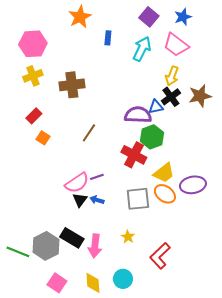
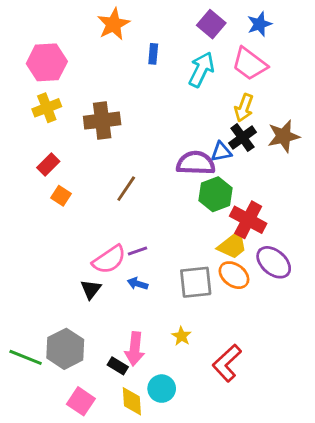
red cross: (134, 155) -> (248, 220), moved
purple ellipse: (193, 185) -> (274, 262), turned 50
black triangle: (80, 200) -> (91, 289), moved
black rectangle: (72, 238) -> (118, 366), moved, size x0.6
cyan circle: (123, 279) -> (162, 389), moved

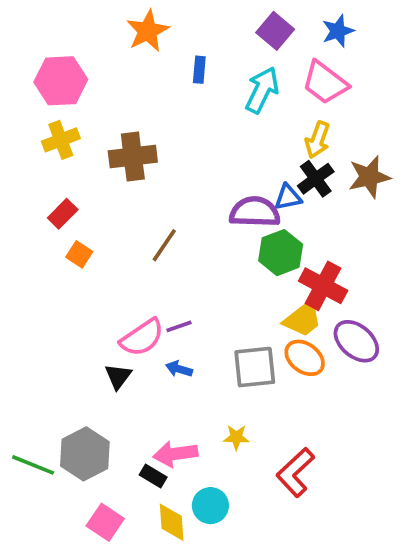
yellow star: (182, 336) -> (236, 437), turned -30
pink arrow: (135, 349) -> (175, 454), turned 76

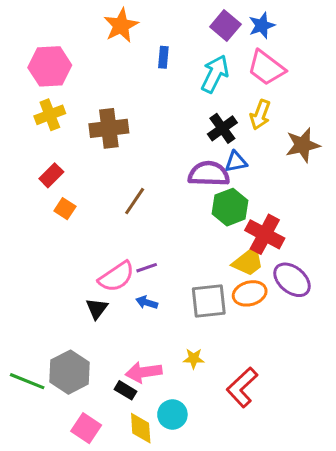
blue star: (338, 31) -> (262, 25), moved
black cross: (316, 179) -> (222, 128), moved
orange ellipse: (305, 358) -> (250, 293), turned -52

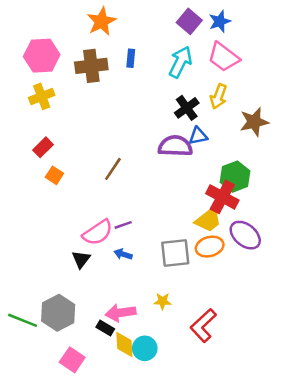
blue rectangle: (163, 57) -> (131, 58), moved
brown cross: (109, 128) -> (91, 66), moved
green hexagon: (230, 207) -> (235, 177), moved
yellow diamond: (141, 428) -> (124, 345), moved

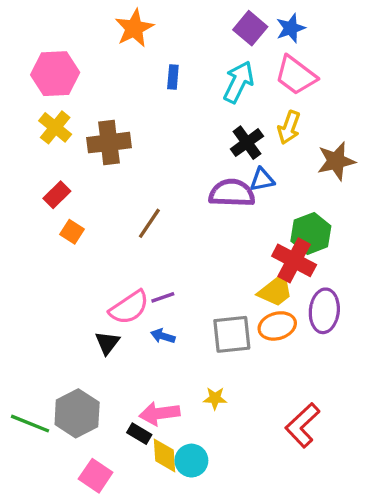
brown cross: (91, 66) -> (109, 143), moved
yellow cross: (42, 96) -> (55, 127), turned -30
purple ellipse: (245, 235) -> (324, 311), turned 56
red L-shape: (203, 325) -> (302, 425), moved

